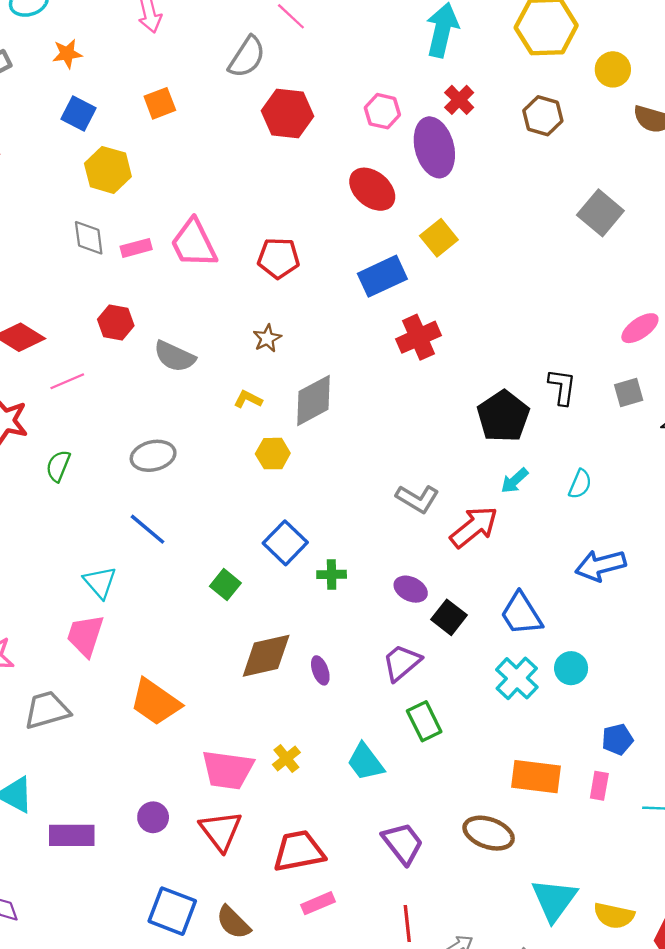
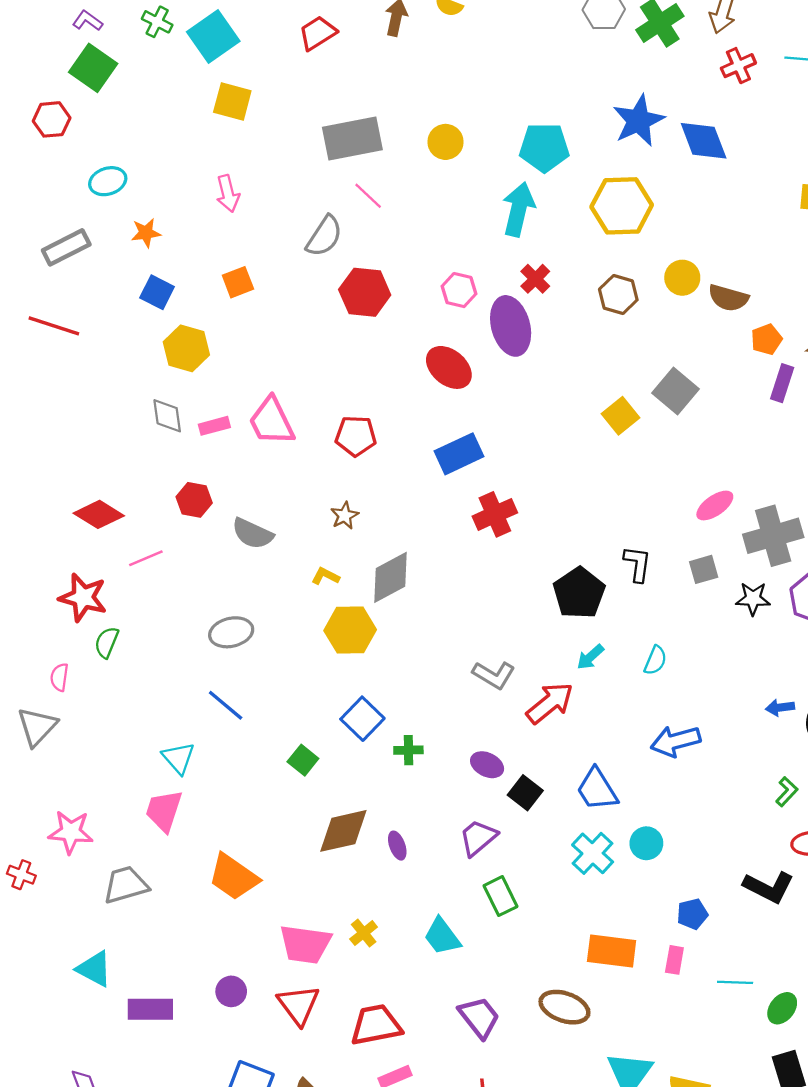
yellow circle: (613, 69) -> (682, 278), moved
yellow square: (439, 238) -> (621, 416), moved
yellow hexagon: (273, 454) -> (350, 630), size x1.5
green semicircle: (58, 466) -> (107, 642), moved

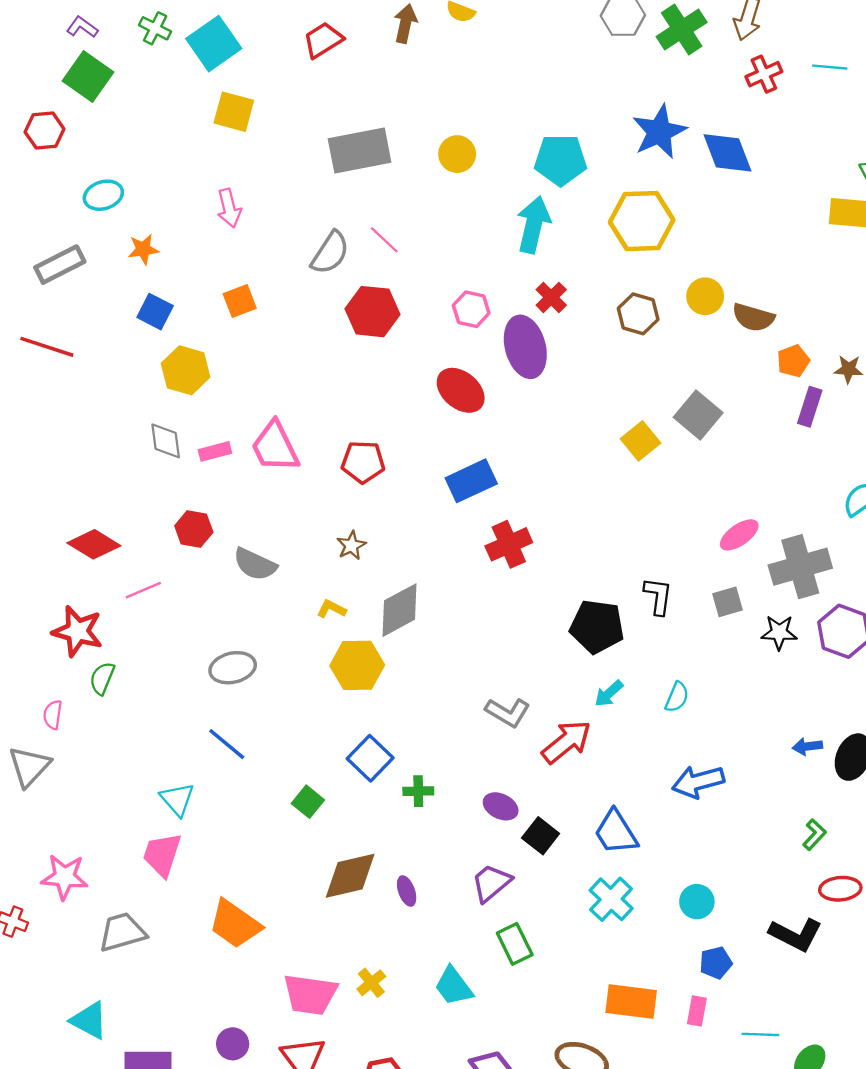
pink line: (368, 196) -> (384, 240), moved
black pentagon: (579, 593) -> (597, 627), turned -30
cyan circle: (646, 843) -> (697, 902), moved

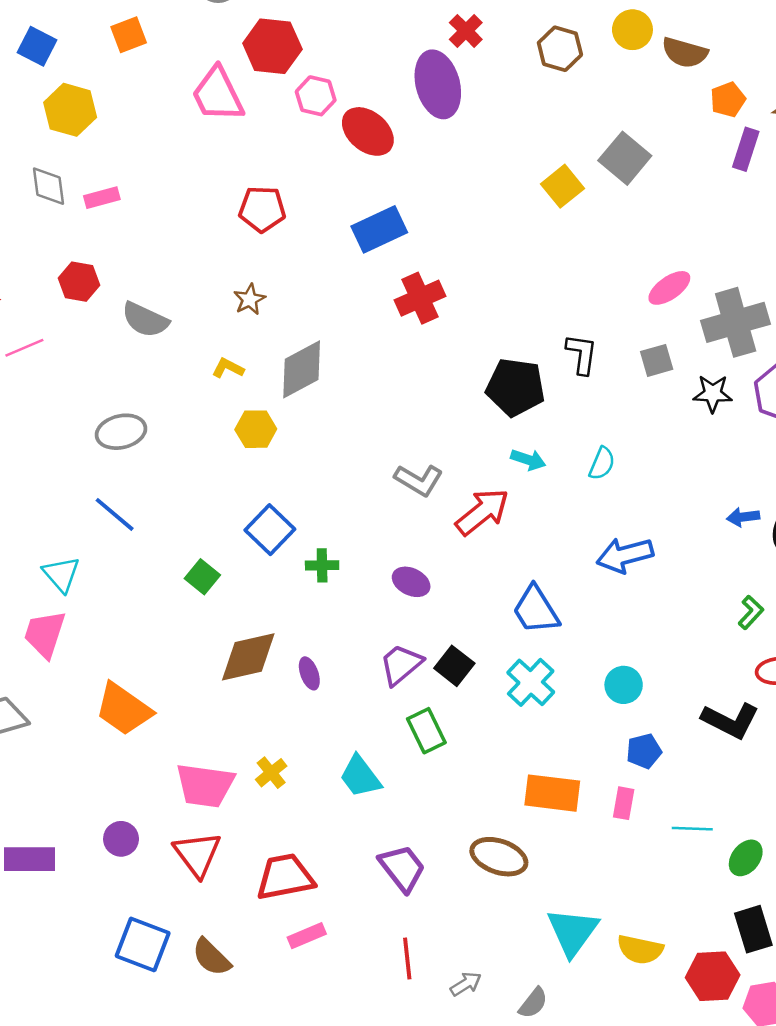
pink hexagon: (471, 309) -> (316, 96), moved
pink trapezoid: (275, 447) -> (218, 95), moved
yellow hexagon: (357, 665) -> (256, 429), size x0.7
cyan arrow: (609, 694) -> (528, 460), turned -120
black square: (541, 836) -> (454, 666), moved

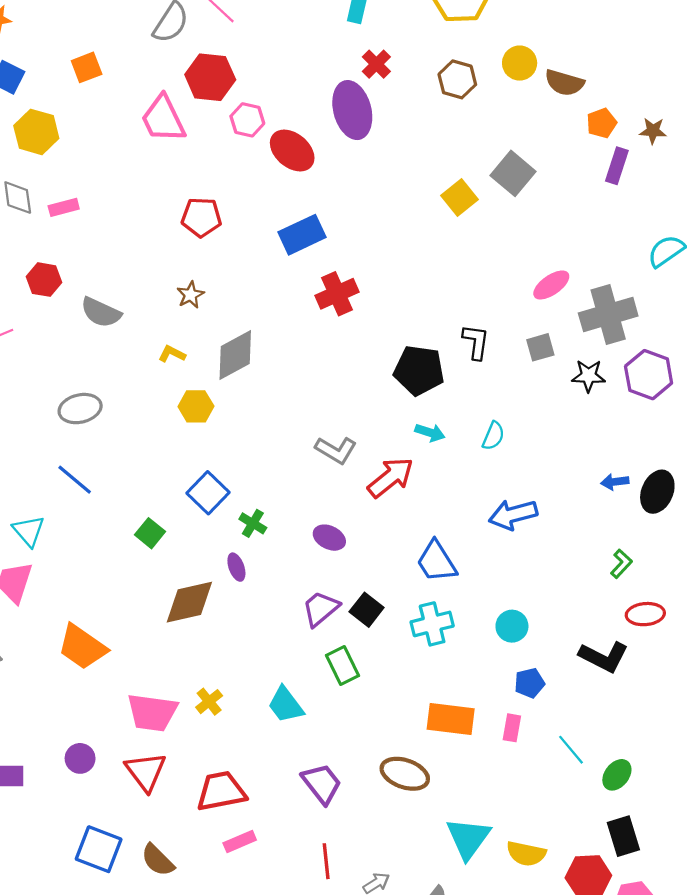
green cross: (322, 565) -> (253, 523), turned 32
purple ellipse: (309, 673) -> (236, 567), moved
cyan cross: (531, 682) -> (432, 624), turned 33
cyan line: (692, 829) -> (571, 750), turned 48

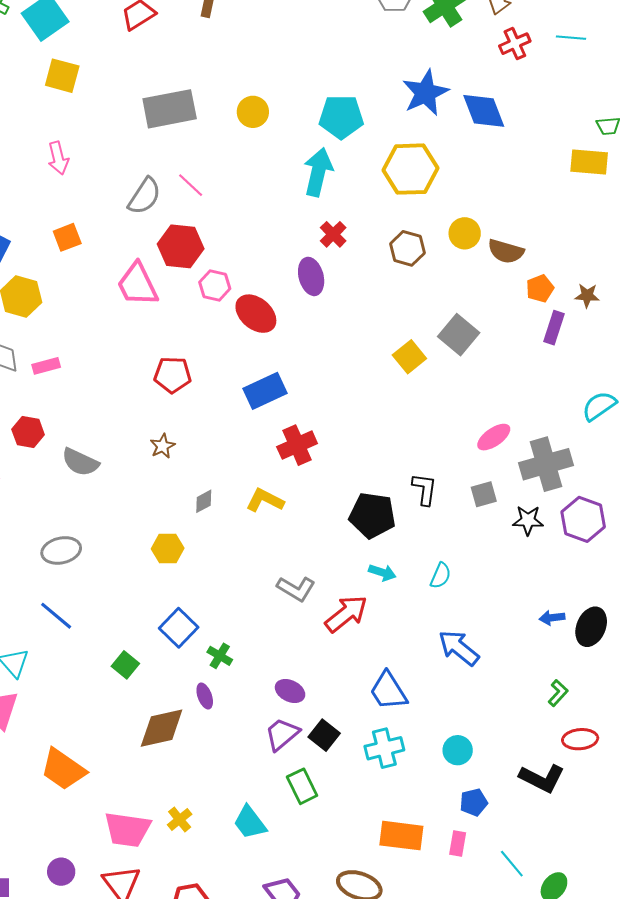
purple ellipse: (352, 110) -> (311, 276), size x0.7
yellow L-shape: (172, 354) -> (265, 500), moved, size x1.5
gray diamond: (235, 355) -> (204, 501), size x0.5
blue arrow: (513, 515) -> (459, 648), turned 54
purple ellipse: (329, 538) -> (290, 691), moved

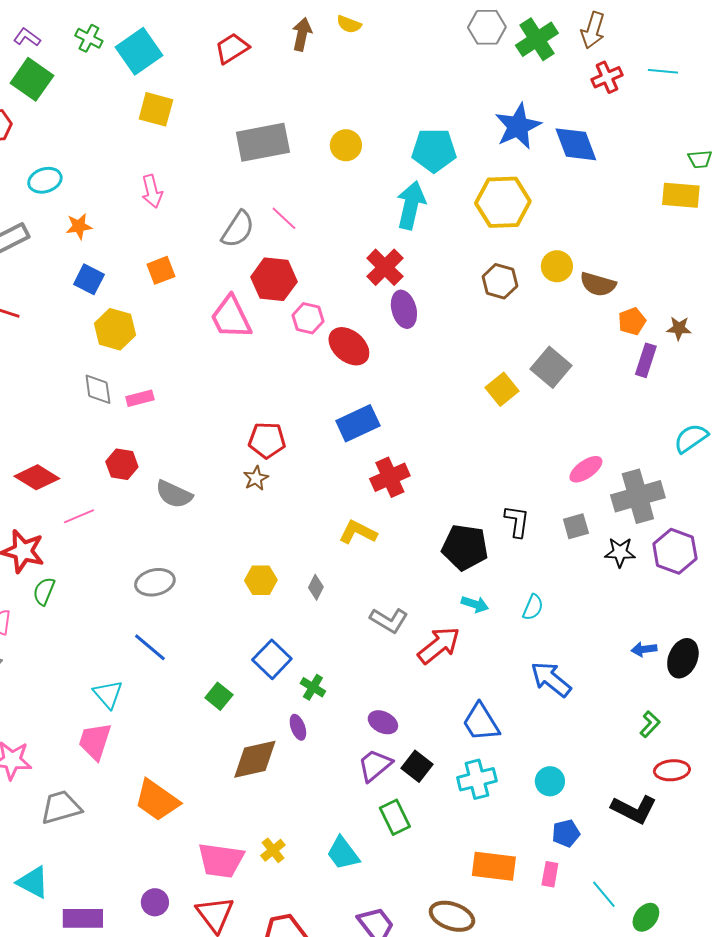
red cross: (333, 234) -> (385, 267), moved, size x1.4
red pentagon: (173, 375) -> (267, 440), moved
gray diamond: (204, 501) -> (316, 587), moved, turned -35

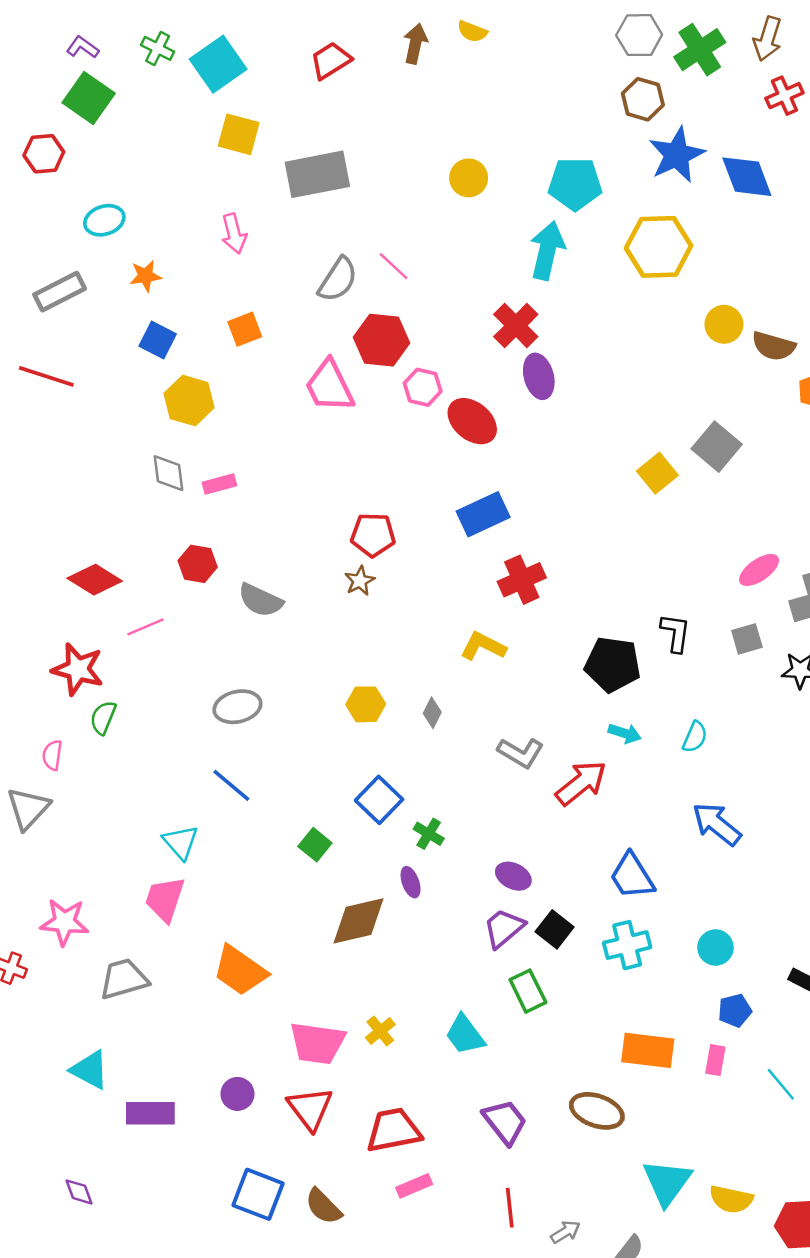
gray rectangle: (263, 142) -> (317, 174), moved
brown hexagon: (500, 281) -> (643, 99), moved

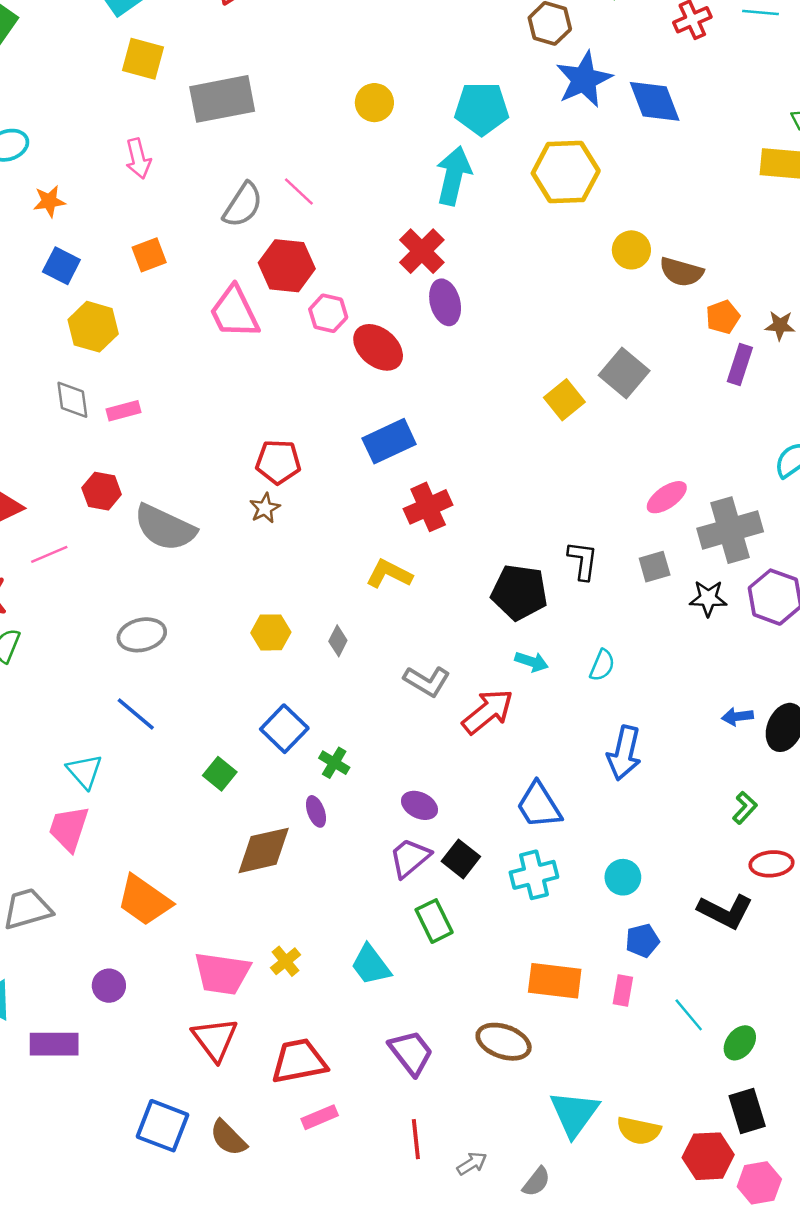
gray semicircle: (260, 600) -> (165, 528), size x1.4
blue arrow: (717, 824) -> (624, 753), turned -116
purple circle: (237, 1094) -> (109, 986), moved

